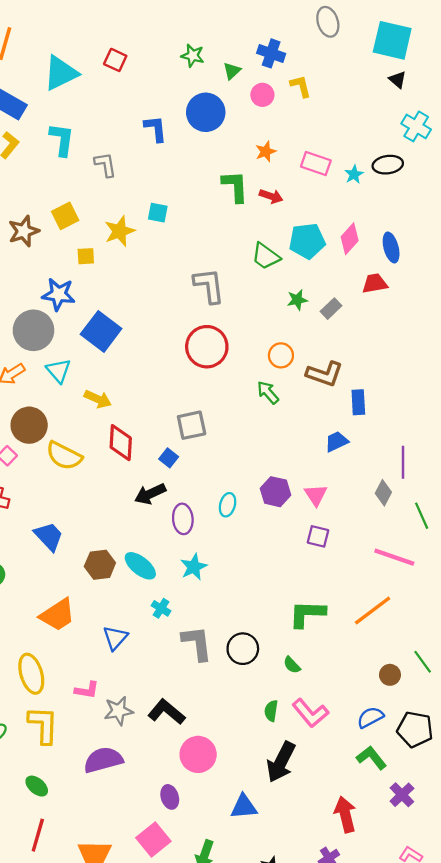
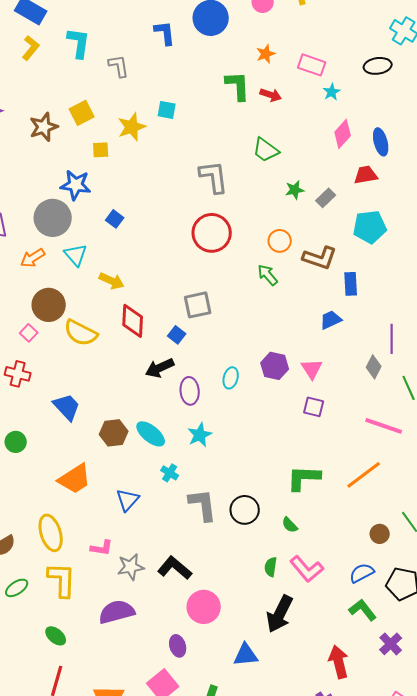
cyan star: (354, 174) -> (332, 92), moved
cyan pentagon: (307, 241) -> (370, 227), moved
blue square: (101, 331) -> (115, 219), size x0.5

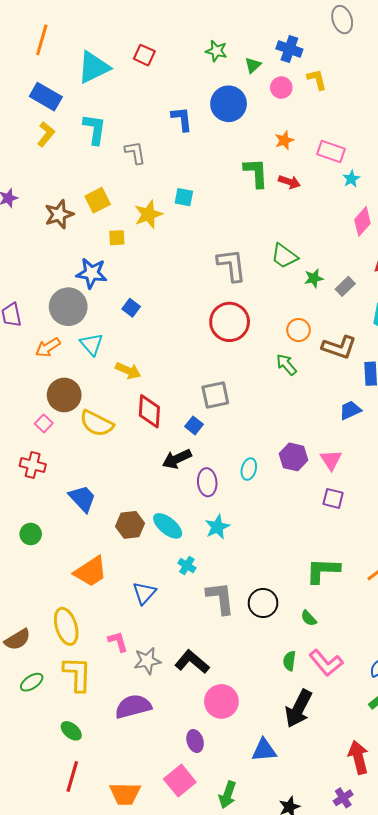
green trapezoid: (266, 150) -> (284, 256), moved
pink L-shape: (102, 548) -> (118, 642), turned -115

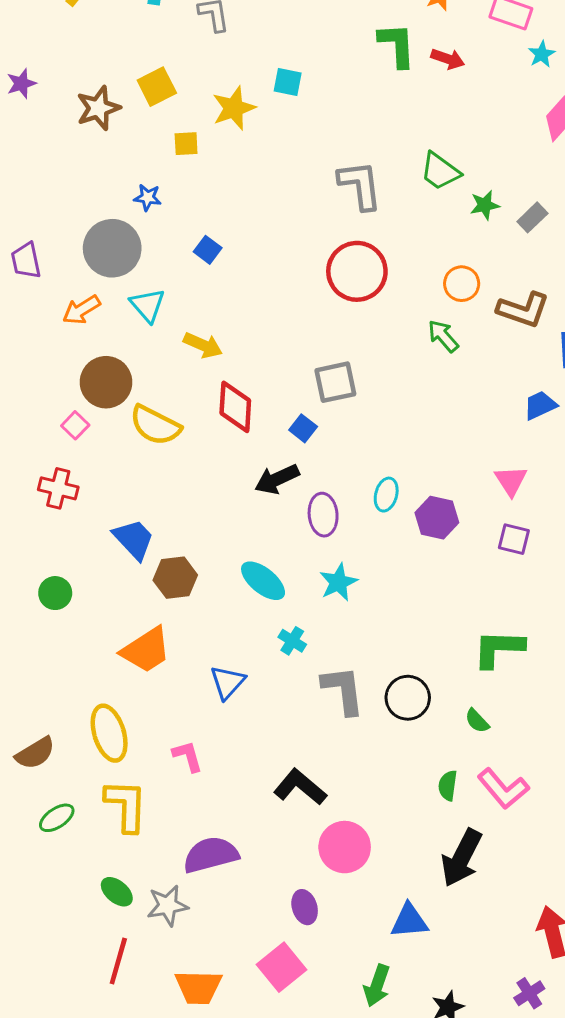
blue star: (92, 273) -> (148, 197), size x0.6
purple hexagon: (293, 457) -> (437, 518), moved
brown hexagon: (130, 525) -> (175, 578), moved
gray star: (147, 661) -> (168, 906), moved
green arrow: (227, 795) -> (377, 986), moved

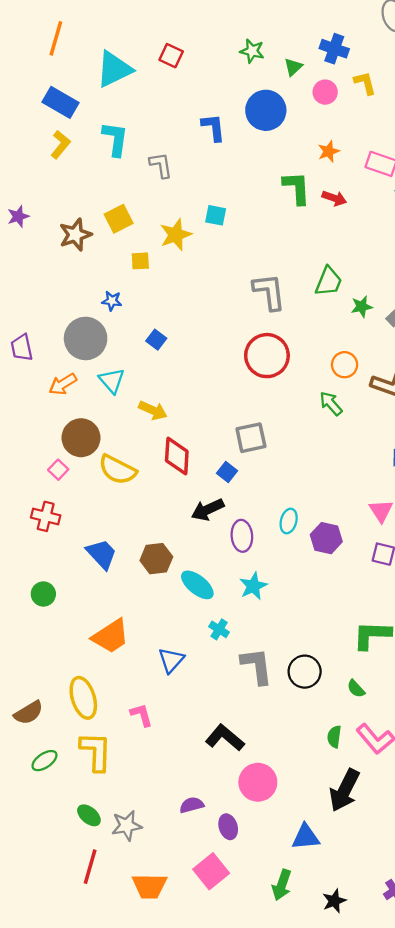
green trapezoid: (440, 171) -> (329, 281), turned -104
brown hexagon: (175, 578) -> (156, 559), moved
purple semicircle: (211, 855) -> (192, 805), moved, size x0.6

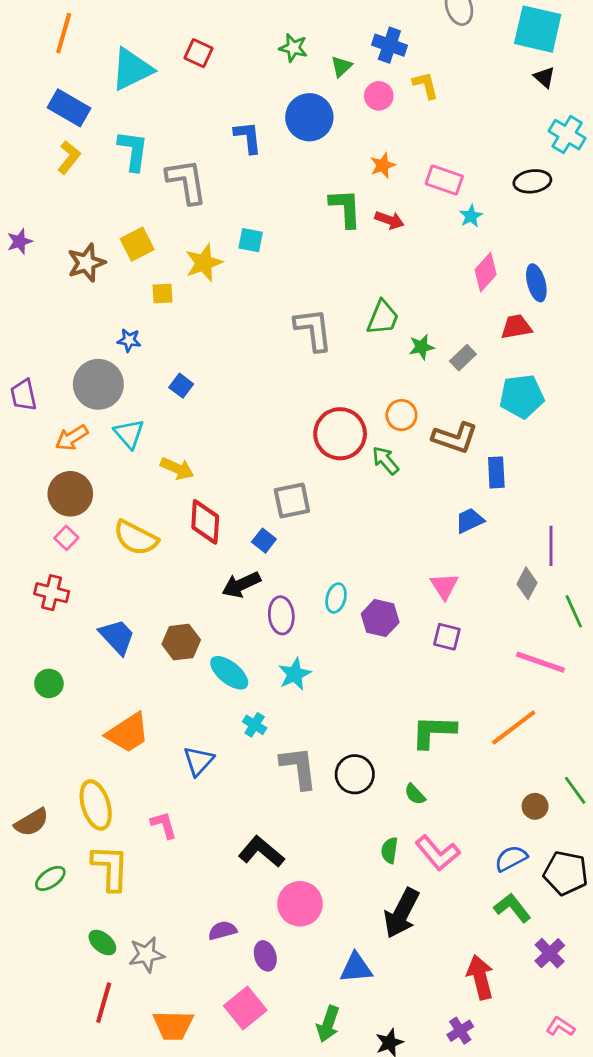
gray L-shape: (161, 165) -> (186, 181), size x1.5
red circle: (267, 356) -> (340, 434), moved
brown circle: (81, 438) -> (70, 494), moved

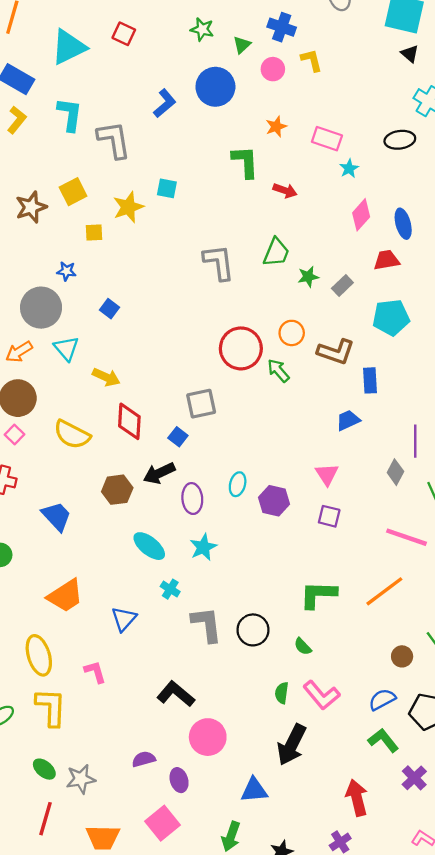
blue L-shape: (248, 137) -> (165, 103), turned 56
red arrow: (389, 220) -> (285, 191), moved
brown hexagon: (181, 642) -> (117, 490), moved

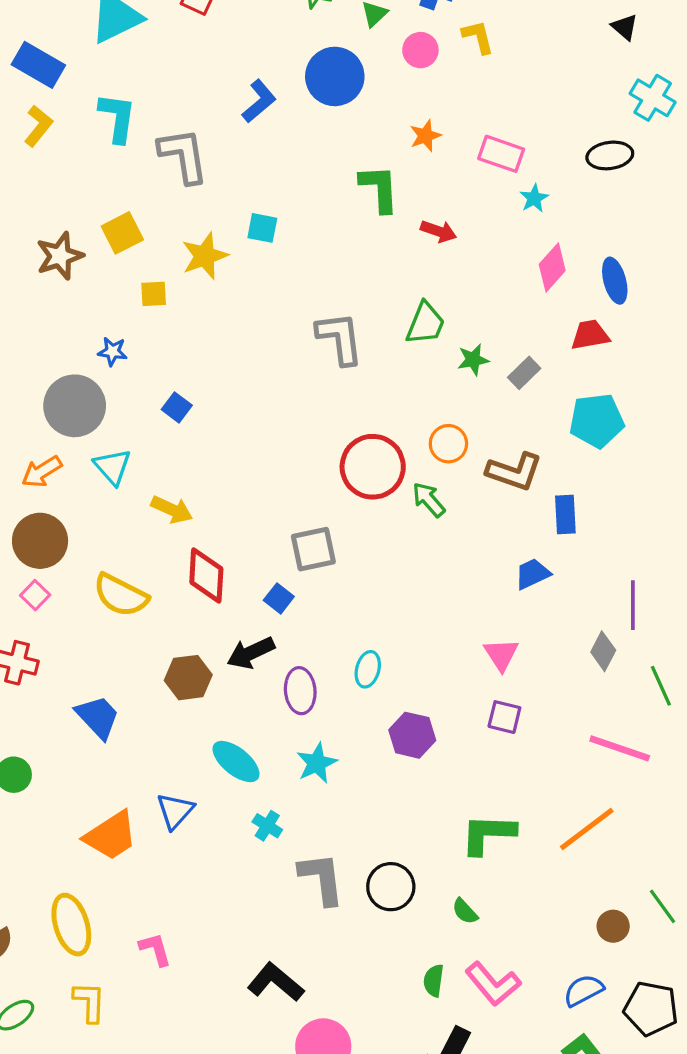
purple hexagon: (274, 501) -> (412, 735), moved
blue triangle: (124, 619) -> (175, 811), moved
yellow L-shape: (51, 707) -> (89, 1002), size x0.7

